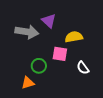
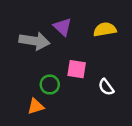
yellow semicircle: (74, 37) -> (105, 29), moved

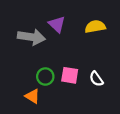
pink square: (77, 69) -> (70, 75), moved
orange triangle: (36, 106) -> (33, 96), turned 49

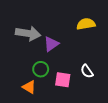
purple triangle: (57, 24) -> (51, 44), moved, turned 42
pink square: (70, 75) -> (63, 80), moved

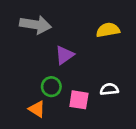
gray arrow: (28, 33) -> (35, 25), moved
white semicircle: (87, 71) -> (109, 89), turned 120

